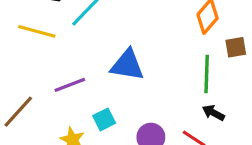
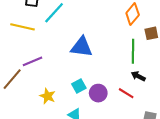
purple line: (70, 85) -> (32, 61), moved
cyan square: (104, 119) -> (79, 86), moved

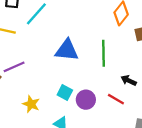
green line: (133, 51) -> (104, 53), moved
cyan square: (79, 86) -> (65, 93), turned -32

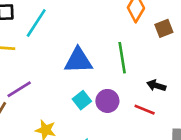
cyan square: (65, 93) -> (82, 100), moved, turned 32
purple circle: (86, 100) -> (107, 101), moved

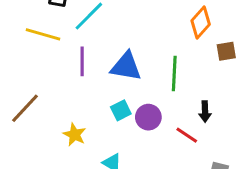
black arrow: (156, 86) -> (205, 112), turned -120
purple line: (19, 89) -> (82, 61), moved, turned -70

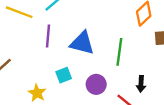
cyan square: (121, 110) -> (64, 75), moved

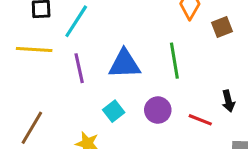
black arrow: (141, 84) -> (228, 101), moved

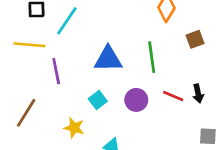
brown square: (222, 27) -> (195, 39), moved
purple line: (79, 68) -> (56, 71), moved
red line: (200, 120) -> (173, 96), moved

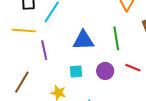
cyan square: (98, 100) -> (76, 71), turned 32

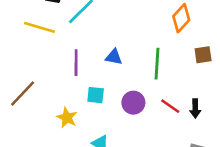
blue triangle: (83, 40) -> (114, 57), size x0.6
purple line: (44, 50) -> (76, 63), moved

